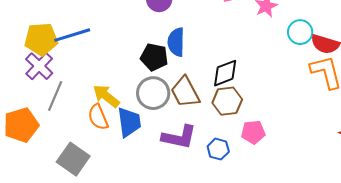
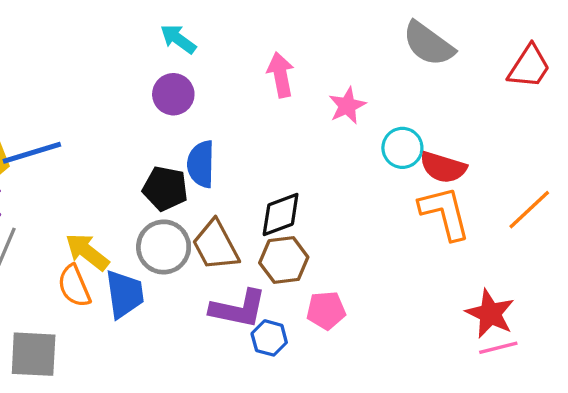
purple L-shape: (179, 137) -> (238, 309), moved
gray square: (73, 159) -> (34, 354), turned -32

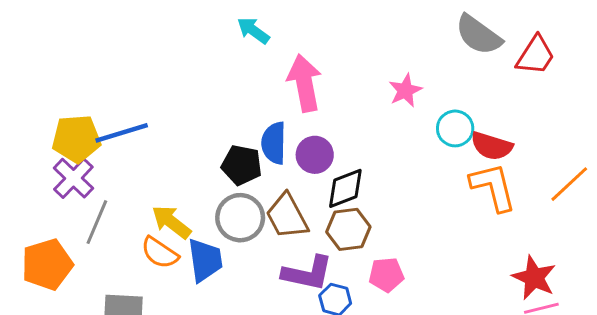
red trapezoid: (529, 67) -> (536, 55), moved
pink arrow: (281, 75) -> (304, 83), moved, size x1.4
purple circle: (173, 94) -> (315, 155), moved
orange semicircle: (74, 286) -> (160, 253), turned -33

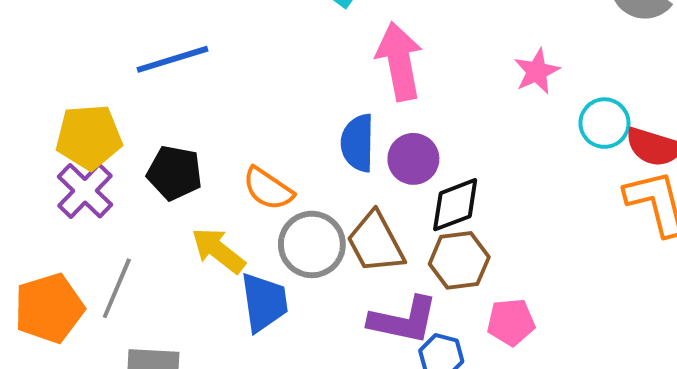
blue line: (122, 133) -> (173, 59), moved
black pentagon: (242, 165) -> (175, 173), moved
gray line: (97, 222) -> (117, 288), moved
orange semicircle: (160, 253) -> (268, 189), moved

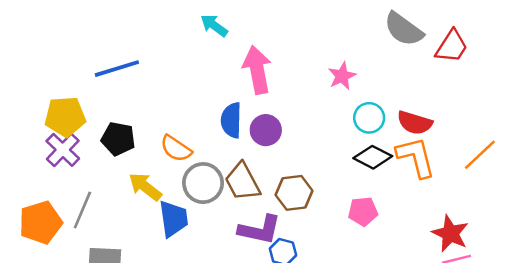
cyan circle: (604, 123) -> (369, 118), moved
black diamond: (455, 205) -> (373, 157), moved, turned 48
pink pentagon: (511, 322) -> (363, 211), moved

